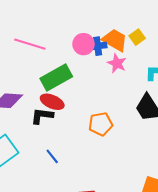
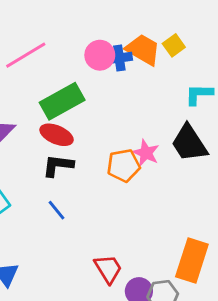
pink line: (30, 44) -> (26, 55), turned -48
pink star: (117, 63) -> (146, 153), moved
black L-shape: (42, 116) -> (58, 165), moved

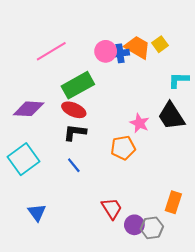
orange pentagon: (124, 165) -> (123, 148), moved
orange rectangle: (192, 260) -> (173, 202), size x0.7

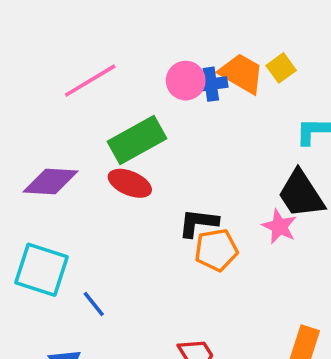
pink star: (139, 123) -> (279, 227), moved
black L-shape: (75, 132) -> (198, 223), moved
cyan square: (23, 159) -> (42, 270), turned -36
blue line: (74, 165) -> (94, 304), moved

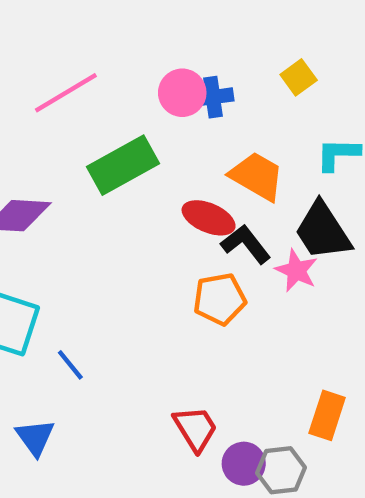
orange trapezoid: (242, 73) -> (257, 176), moved
red ellipse: (130, 183) -> (209, 218), moved
black L-shape: (198, 223) -> (246, 244), moved, turned 45

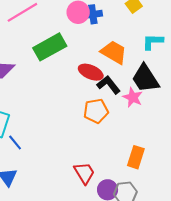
blue line: (70, 365) -> (15, 143), moved
orange rectangle: (327, 415) -> (136, 157), moved

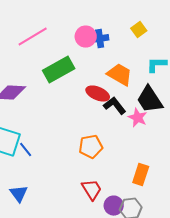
orange pentagon: (96, 111) -> (91, 147), moved
blue line: (15, 143) -> (26, 150), moved

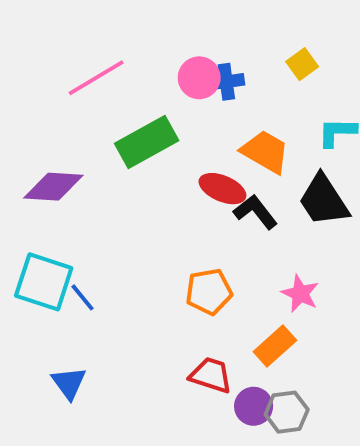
pink star: (138, 118) -> (300, 294), moved
orange rectangle: (141, 175) -> (275, 346), moved, turned 30
red trapezoid: (92, 190) -> (211, 375), turned -40

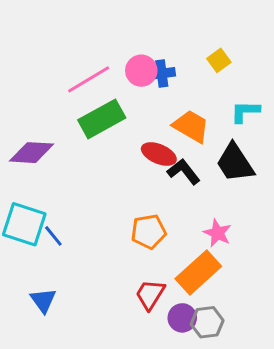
pink line: (96, 78) -> (89, 79), moved
orange rectangle: (275, 346) -> (198, 273), size x1.4
red trapezoid: (211, 375) -> (150, 294), turned -76

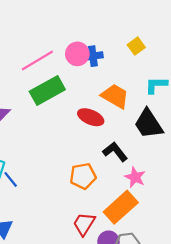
black L-shape: (184, 172) -> (115, 152), moved

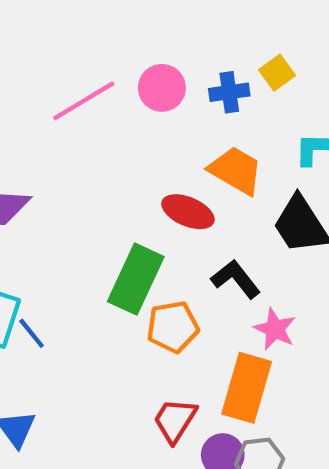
blue cross: (93, 56) -> (229, 92), moved
green rectangle: (47, 91) -> (136, 279), moved, turned -36
orange rectangle: (121, 207) -> (247, 388), turned -32

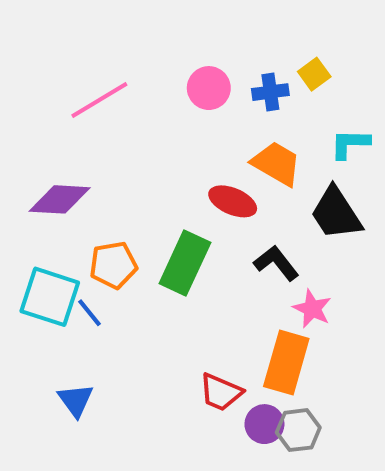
pink line: (84, 101) -> (99, 100), moved
orange pentagon: (173, 327) -> (113, 265), moved
red trapezoid: (175, 420) -> (221, 392), turned -99

